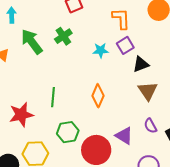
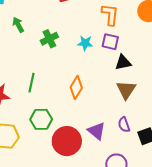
green cross: (63, 36) -> (49, 39), moved
green arrow: (32, 42) -> (18, 25), size x0.6
purple square: (125, 45) -> (110, 42), turned 36

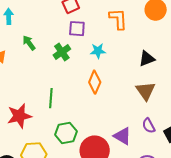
purple square: (110, 42) -> (77, 29), moved
black triangle: (123, 63) -> (147, 59), moved
orange diamond: (76, 88) -> (95, 82), moved

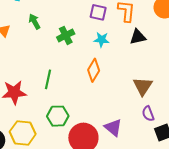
purple square: (77, 29) -> (98, 12), moved
black triangle: (147, 59) -> (138, 37), moved
purple semicircle: (149, 126) -> (148, 114), moved

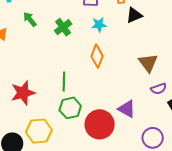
green line: (48, 79) -> (64, 82), moved
purple semicircle: (148, 114) -> (159, 89), turned -77

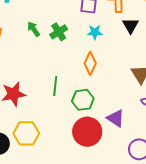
black triangle: (134, 15) -> (130, 26), turned -42
green arrow: (30, 19) -> (34, 29), moved
green hexagon: (70, 108) -> (83, 100), moved

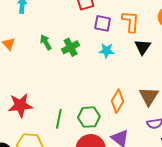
orange diamond: (90, 63) -> (118, 101), moved
green line: (55, 86) -> (59, 119), moved

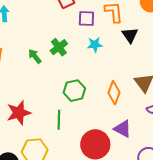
green arrow: (46, 42) -> (35, 56), moved
green hexagon: (89, 117) -> (74, 91), moved

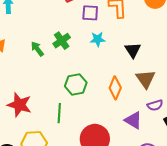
black triangle: (130, 35) -> (133, 50), moved
red star: (19, 113) -> (19, 105), turned 30
purple triangle: (123, 129) -> (133, 120), moved

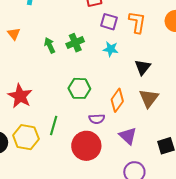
purple semicircle: (155, 105) -> (97, 119), moved
green line: (59, 113) -> (54, 126), moved

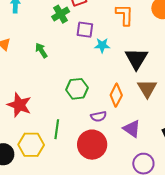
purple square: (109, 22) -> (85, 30), moved
green cross: (75, 43) -> (61, 14), moved
black triangle: (143, 67) -> (136, 59), size x1.4

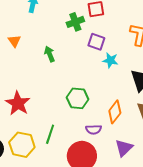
purple triangle: (132, 129) -> (124, 148), turned 30

